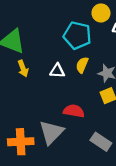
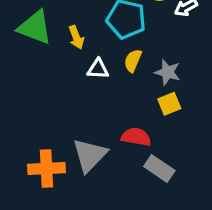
yellow arrow: (23, 68) -> (76, 37), moved
red semicircle: (74, 111) -> (136, 137), moved

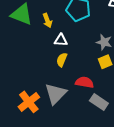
yellow semicircle: (133, 61) -> (62, 60), moved
orange cross: (46, 168) -> (29, 102), turned -35

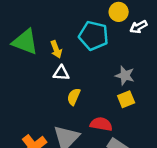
white triangle: (61, 40) -> (61, 73), moved

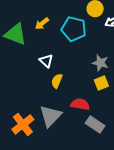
yellow arrow: (56, 49) -> (42, 24), moved, turned 72
white triangle: (61, 73) -> (46, 61), turned 40

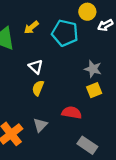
yellow semicircle: (57, 81) -> (38, 88), moved
gray triangle: (50, 116) -> (40, 125), size x0.6
gray rectangle: (95, 124) -> (87, 145), moved

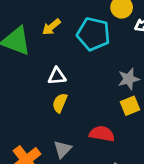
white triangle: (36, 67) -> (57, 76), turned -48
gray star: (93, 69) -> (129, 79), turned -30

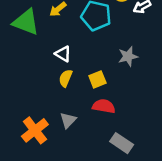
white triangle: (57, 76) -> (63, 54), turned 36
yellow square: (130, 106) -> (97, 79), moved

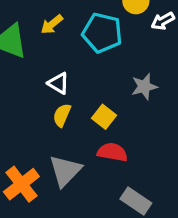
yellow square: (97, 79) -> (104, 117), turned -30
gray triangle: (68, 120) -> (65, 171), size x1.5

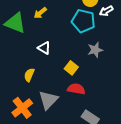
cyan pentagon: (102, 33) -> (83, 21), moved
yellow semicircle: (62, 115) -> (29, 75), moved

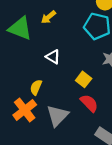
red semicircle: (76, 89) -> (89, 103), turned 36
orange cross: (22, 108) -> (25, 110), moved

